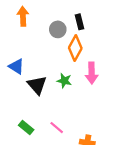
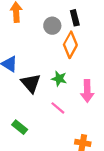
pink arrow: (92, 73) -> (87, 91), moved
pink line: (57, 128) -> (58, 108), moved

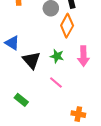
pink arrow: (87, 91) -> (83, 56), moved

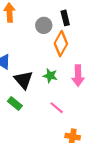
pink line: (56, 83) -> (57, 108), moved
green rectangle: (21, 100) -> (15, 103), moved

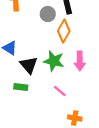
green star: (50, 76) -> (54, 61), size x1.5
green rectangle: (15, 103) -> (21, 87), turned -32

